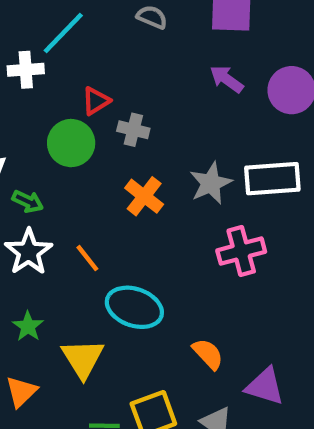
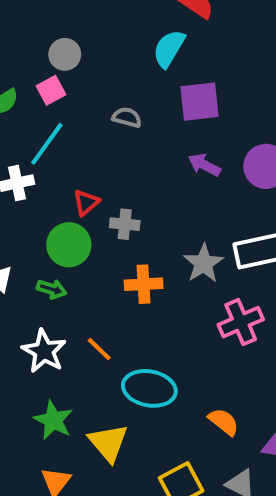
orange cross: (144, 196) -> (144, 284), turned -33
green arrow: (28, 201) -> (52, 289), moved
green star: (28, 326) -> (53, 420), size x1.4

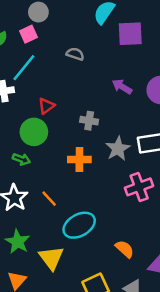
purple square: (200, 102) -> (130, 34), moved
gray cross: (125, 224) -> (89, 121), moved
cyan ellipse: (149, 388) -> (79, 225), turned -44

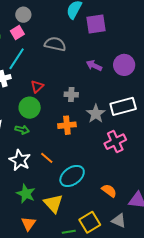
gray semicircle: (75, 54) -> (55, 44), size x1.5

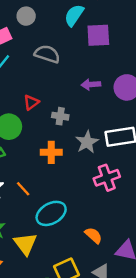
gray circle: (23, 15) -> (26, 16), moved
purple arrow: (94, 66) -> (91, 84), turned -35
red triangle: (37, 87) -> (31, 102), moved

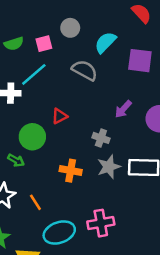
cyan semicircle: (74, 15) -> (105, 42), moved
purple arrow: (91, 84) -> (123, 109), turned -54
gray cross: (60, 116) -> (101, 138), moved
pink cross: (107, 178) -> (101, 223), moved

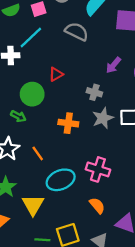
pink cross: (101, 223) -> (98, 169), turned 30

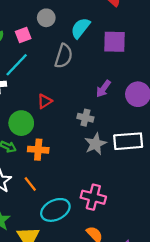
gray semicircle: (77, 32) -> (64, 56), turned 85
orange cross: (68, 123) -> (38, 150), moved

